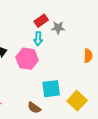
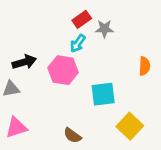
cyan arrow: (38, 39) -> (78, 43), turned 32
cyan square: (51, 89) -> (103, 94), moved

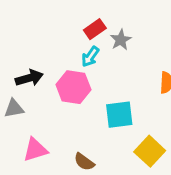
gray star: (104, 29) -> (121, 40), turned -30
pink triangle: (16, 127) -> (35, 150), moved

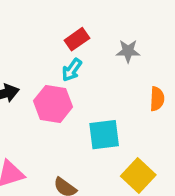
gray star: (121, 40) -> (128, 51), moved, turned 30

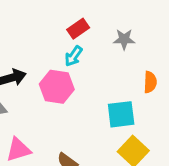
cyan square: (104, 135) -> (121, 114), moved

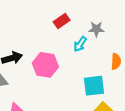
cyan arrow: (74, 56) -> (80, 44), moved

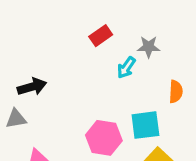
pink hexagon: (45, 65) -> (104, 138), moved

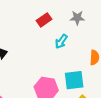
gray star: (149, 47) -> (77, 18), moved

